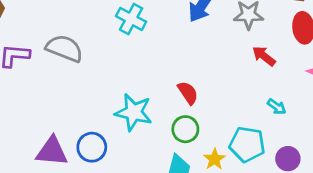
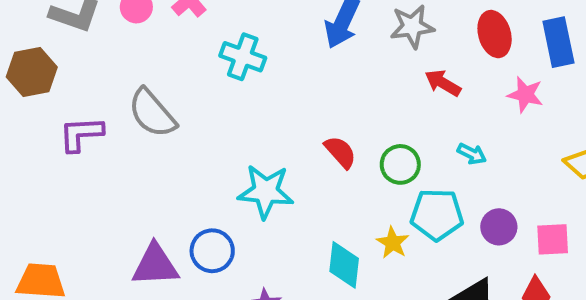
gray semicircle: (64, 48) -> (152, 113), turned -144
green circle: (185, 129) -> (400, 164), moved

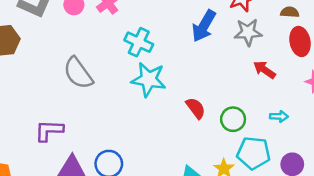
purple L-shape: (81, 134) -> (49, 131), moved
cyan arrow: (472, 154) -> (279, 116), turned -30
cyan star: (266, 191) -> (149, 79), moved

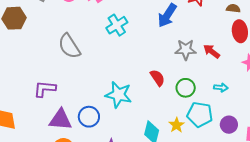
gray star: (248, 32) -> (186, 50), moved
cyan cross: (139, 42) -> (117, 25), turned 30
cyan star: (149, 79) -> (118, 95), moved

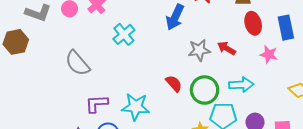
green circle: (186, 88) -> (205, 90), size x1.4
cyan arrow: (221, 88) -> (241, 85), size x1.6
purple L-shape: (45, 89) -> (97, 104), moved

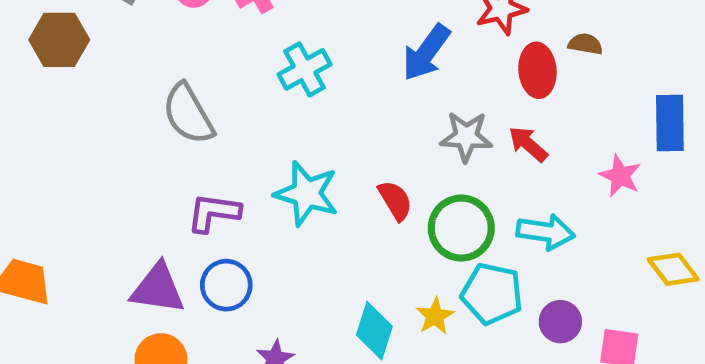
red ellipse: (253, 23) -> (537, 70), moved
cyan star: (136, 107) -> (307, 194), moved

